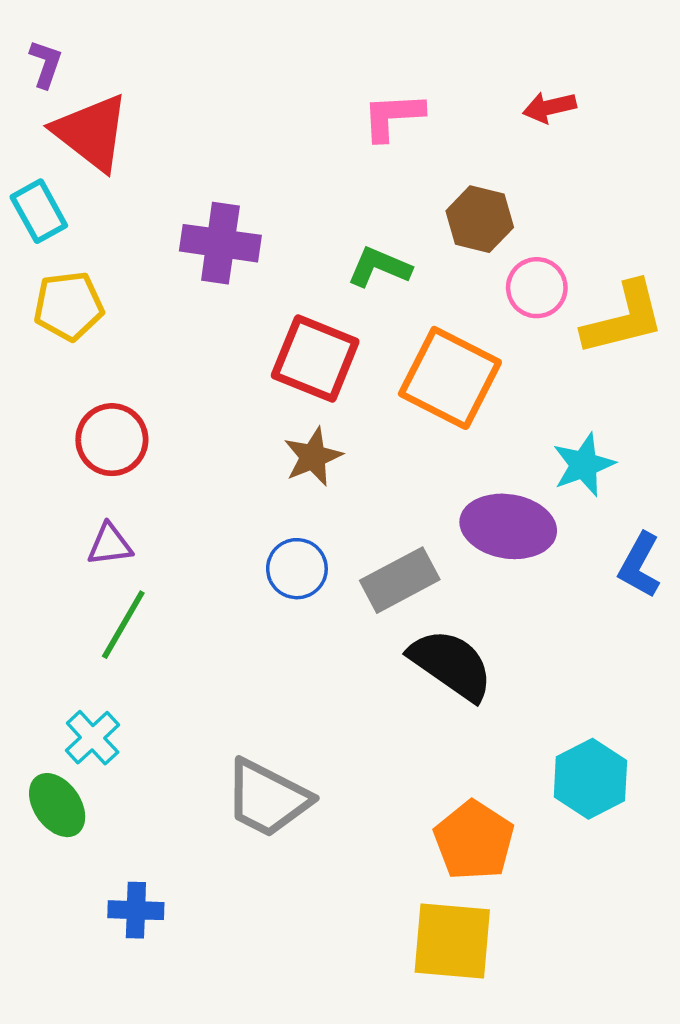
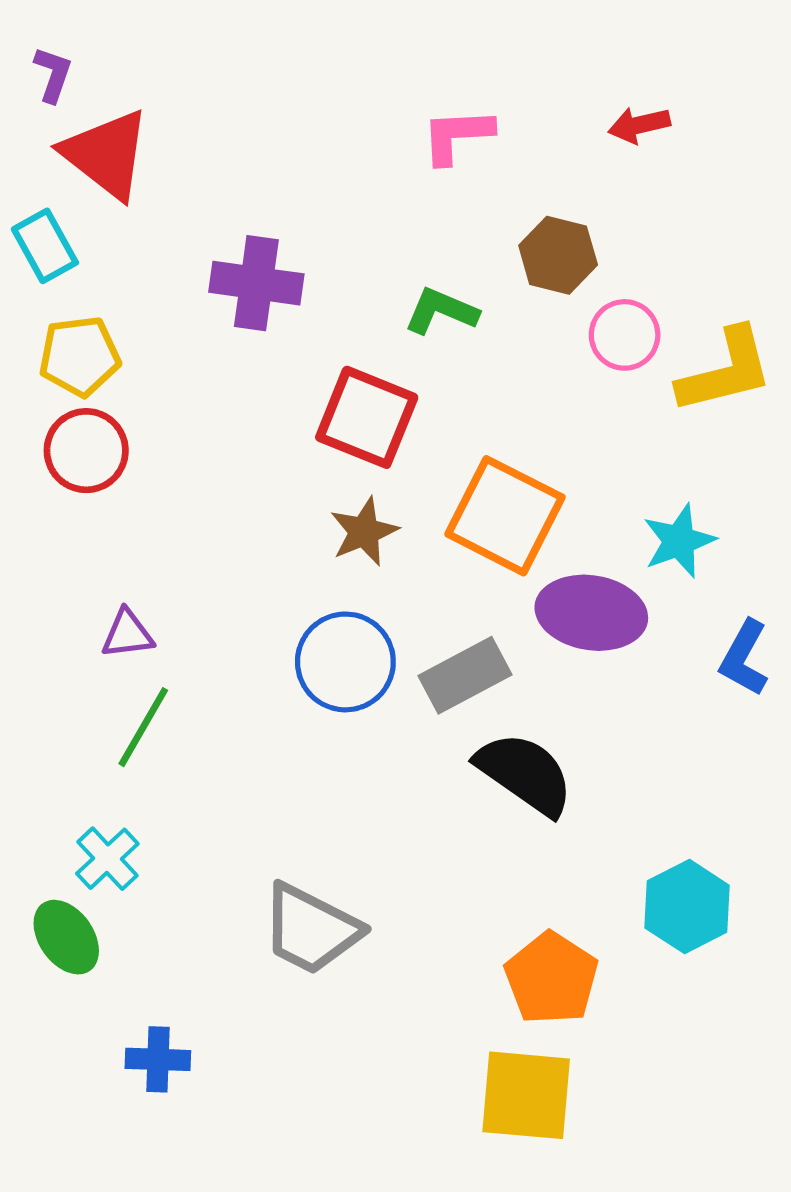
orange square: (450, 378) -> (505, 516), moved
red circle: (112, 440) -> (86, 451), moved
blue circle: (297, 569) -> (345, 662), size x1.4

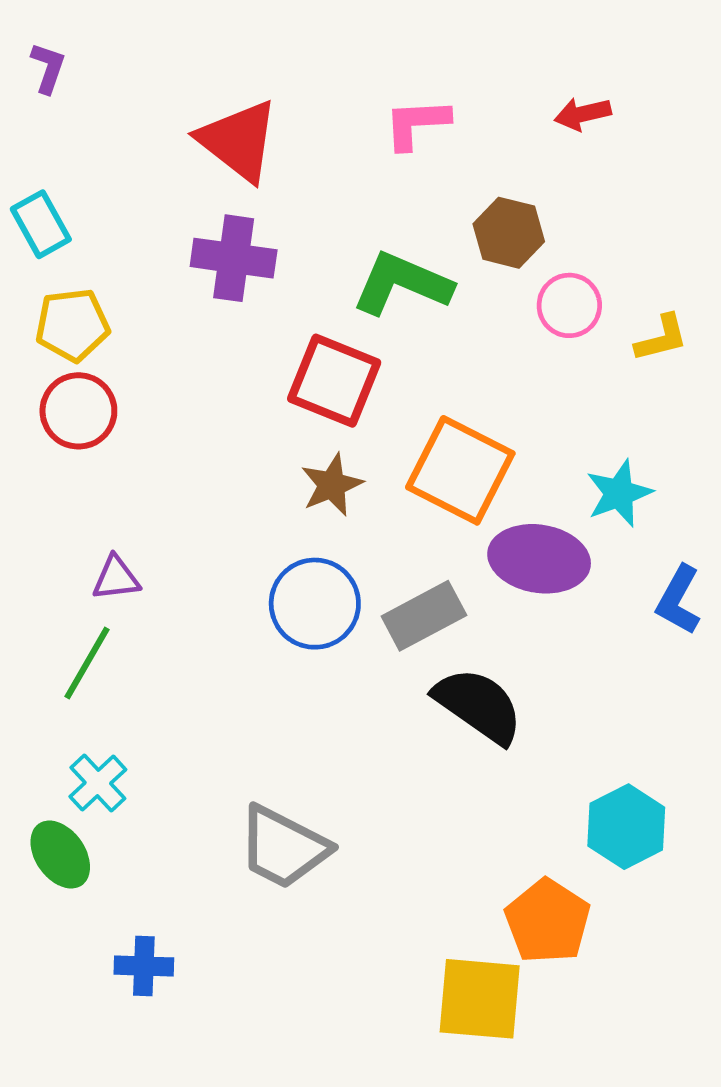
red triangle: (106, 154) -> (238, 141), moved
green L-shape: (441, 311) -> (402, 284), size x1.5
yellow L-shape: (726, 371) -> (661, 338), size x0.6
green line: (143, 727) -> (87, 663), moved
orange pentagon: (551, 978) -> (548, 921), moved

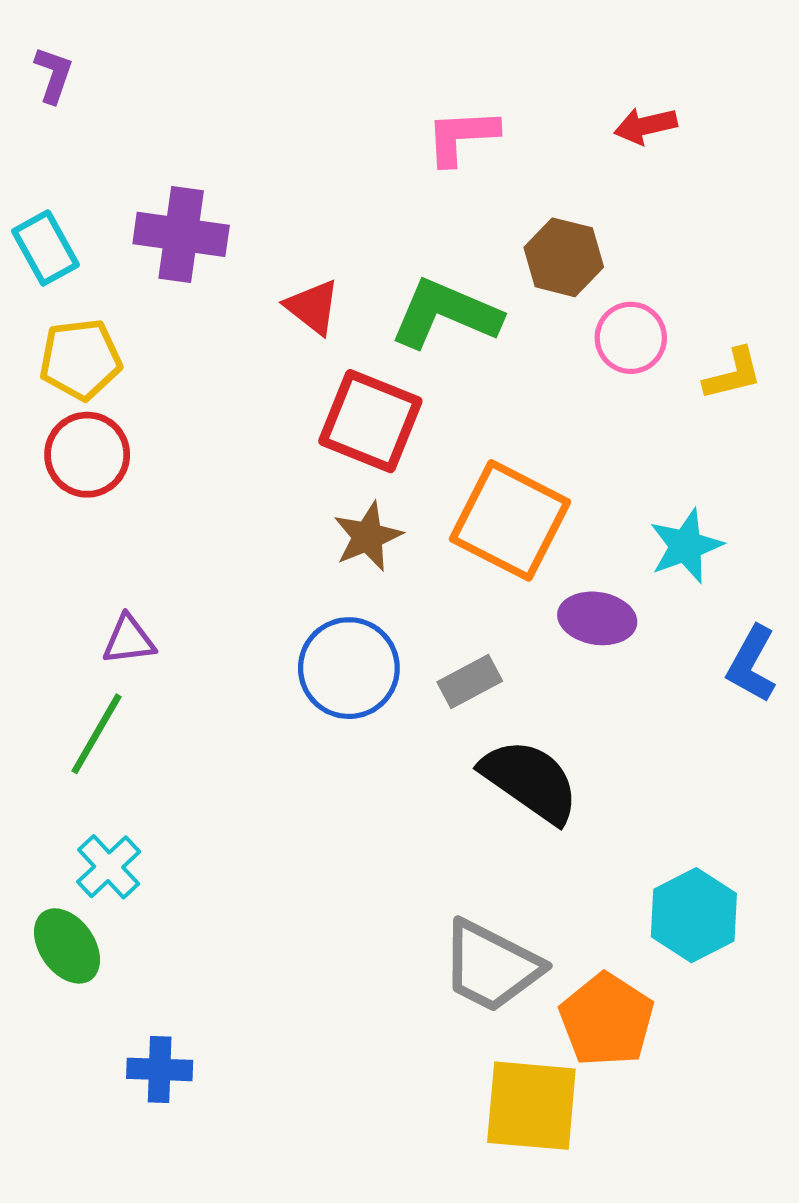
red triangle: (238, 141) -> (313, 307), moved, size x0.6
purple cross: (234, 258) -> (181, 234), moved
purple ellipse: (539, 559) -> (597, 618), size x0.7
gray rectangle: (424, 616) -> (470, 682), size x0.7
gray trapezoid: (283, 847) -> (491, 966), moved

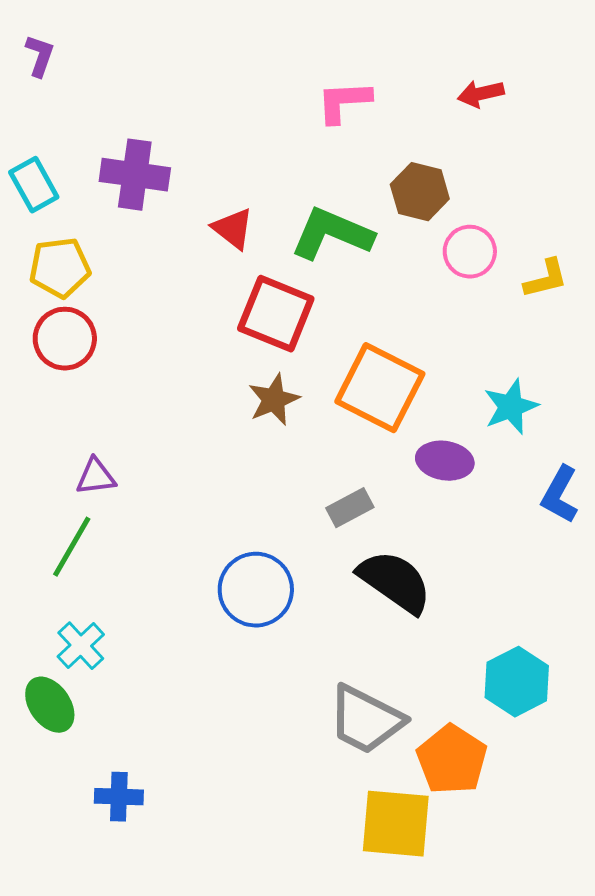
blue circle: (349, 668) -> (256, 590), moved

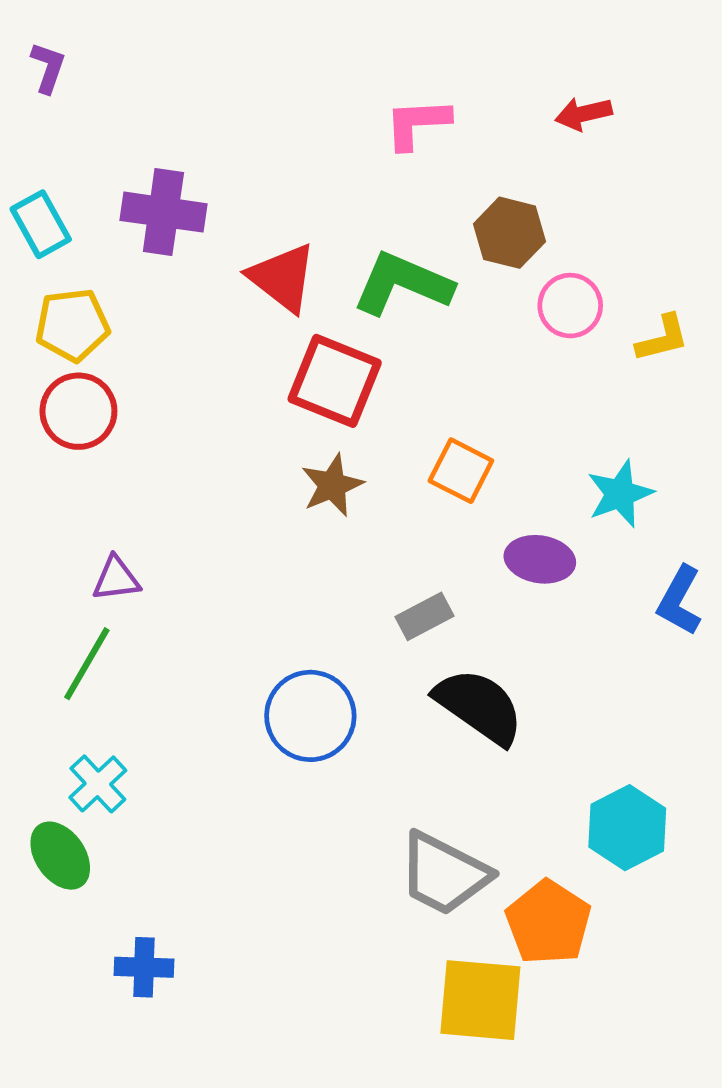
red triangle: (233, 229) -> (282, 278), size x1.4
orange square: (380, 388) -> (461, 471), size x0.6

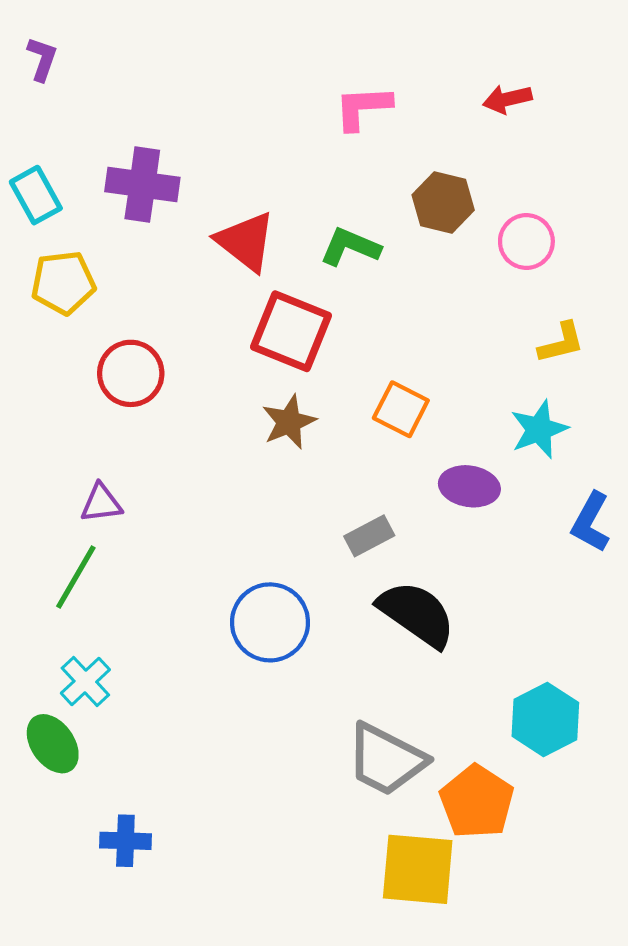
green L-shape: (403, 284) -> (350, 247), size x0.7
pink circle: (570, 306) -> (526, 242), moved
yellow L-shape: (662, 338) -> (561, 343), moved
red circle: (78, 411) -> (131, 373), moved

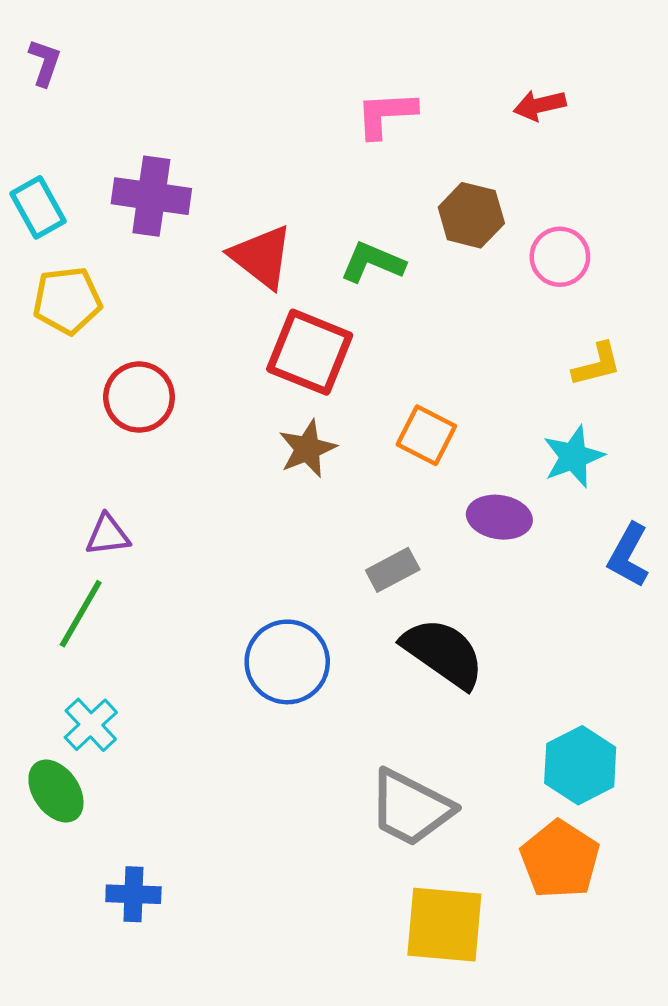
orange pentagon: (477, 802) -> (560, 859), moved

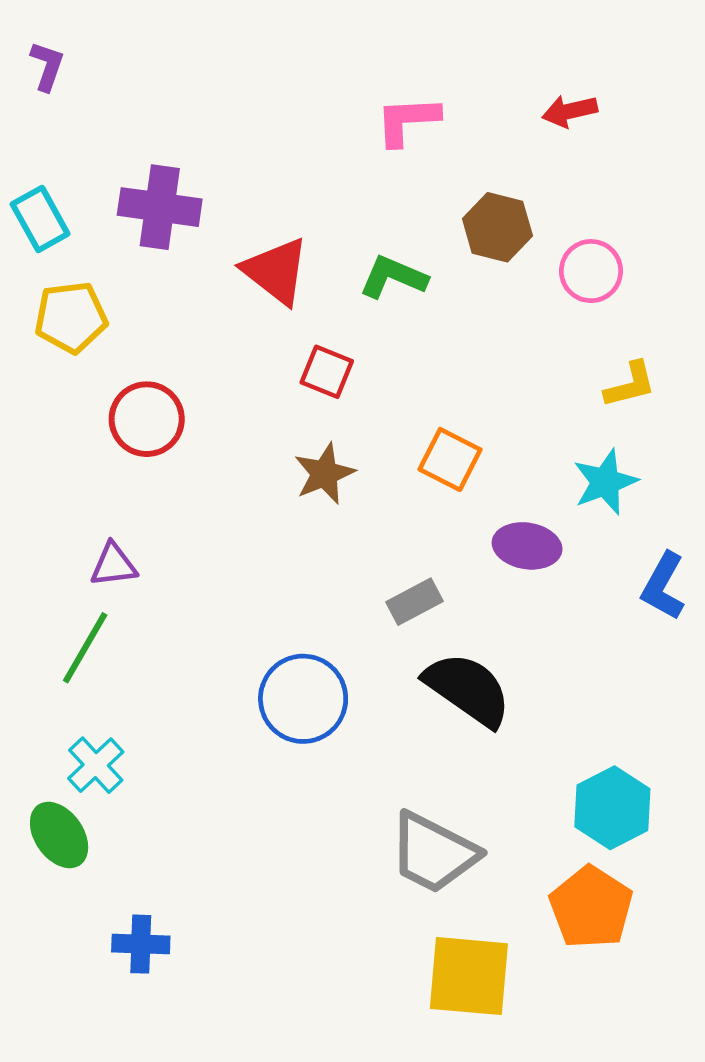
red square: (310, 352) -> (327, 372), size x0.6

